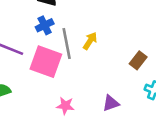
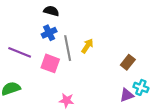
pink square: (46, 62) -> (50, 63), size x0.7
purple triangle: (111, 103) -> (127, 95), moved

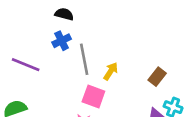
yellow arrow: (87, 46) -> (111, 71), moved
pink square: (50, 63) -> (93, 96), moved

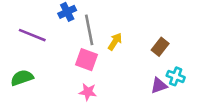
pink square: (93, 96) -> (87, 60), moved

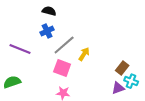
gray line: (89, 30) -> (64, 45), turned 60
brown rectangle: (160, 47) -> (122, 68), moved

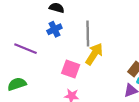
gray line: (64, 45) -> (88, 34), moved, turned -50
yellow arrow: (84, 54) -> (94, 54), size x1.5

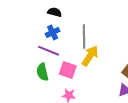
purple line: (25, 49) -> (48, 51), moved
green semicircle: (17, 84) -> (42, 72), moved, turned -84

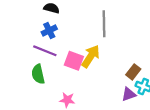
gray line: (84, 37) -> (104, 24), moved
pink square: (68, 70) -> (74, 61), moved

